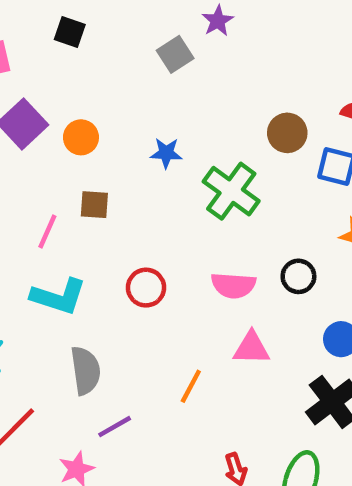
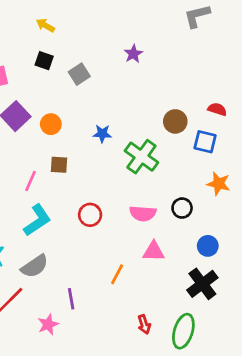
gray square: (175, 54) -> (79, 74), moved
cyan L-shape: (59, 297) -> (37, 220), turned -52
gray semicircle: (85, 371) -> (35, 266), moved, turned 64
purple line: (115, 427) -> (71, 299), turned -70

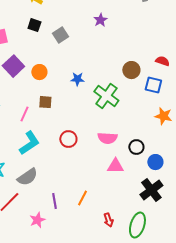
black circle: (182, 208) -> (136, 147), moved
orange line: (117, 274) -> (82, 198), moved

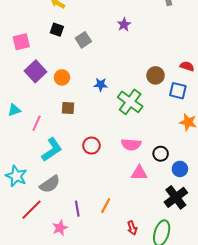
pink line: (24, 114) -> (37, 123), moved

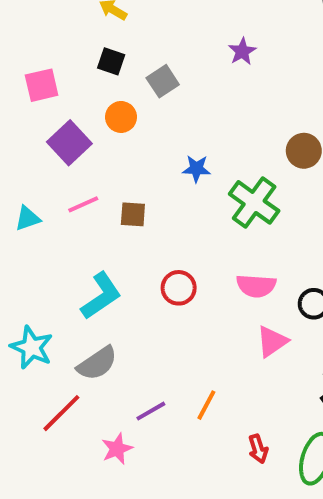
orange circle: (62, 77) -> (121, 117), moved
pink line: (37, 123) -> (83, 204), moved, turned 42
pink triangle: (139, 173) -> (272, 341), turned -36
purple line: (77, 209) -> (151, 411), turned 70

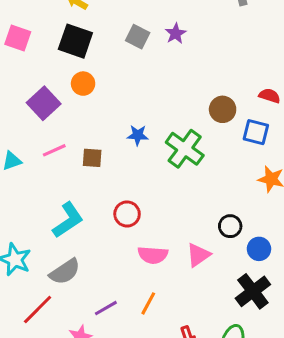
black square: (111, 61) -> (75, 41), size x1.6
gray square: (163, 81) -> (138, 37), moved, turned -30
pink square: (42, 85) -> (18, 38), moved, turned 32
blue star: (197, 169) -> (138, 135), moved
pink semicircle: (256, 286) -> (153, 255), moved

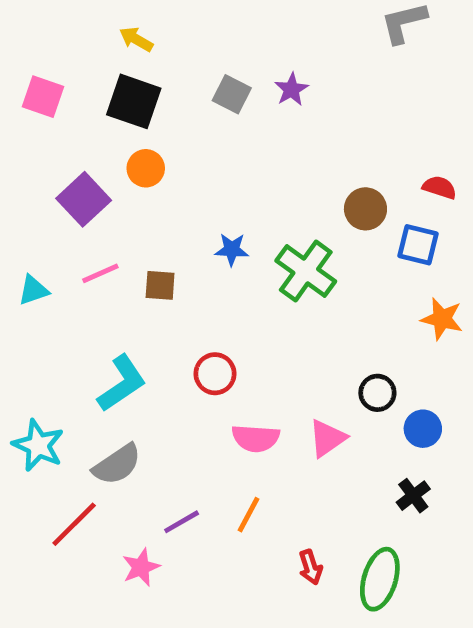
black cross: (253, 291) -> (413, 496), size x0.6

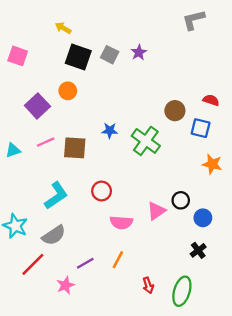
black square: (134, 101) -> (78, 57), moved
brown square: (160, 285) -> (75, 148), size x1.5
pink triangle: (327, 438) -> (156, 211), moved

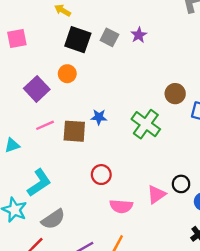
pink square: (18, 56) -> (17, 39), turned -30
blue star: (110, 130) -> (99, 117), moved
cyan triangle: (13, 150) -> (12, 145), moved
cyan L-shape: (56, 196) -> (39, 183), moved

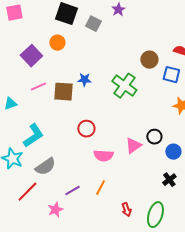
gray square: (109, 37) -> (93, 24), moved

